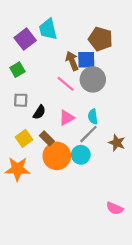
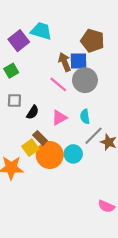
cyan trapezoid: (48, 29) -> (41, 31), turned 120
gray line: (88, 134) -> (94, 136), moved
yellow square: (24, 138) -> (30, 148), moved

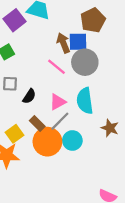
brown pentagon: (92, 41) -> (93, 20), turned 30
cyan semicircle: (85, 117) -> (85, 101), size x1.6
gray line: (94, 136) -> (60, 121), moved
yellow square: (30, 148) -> (14, 134), moved

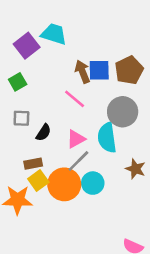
brown pentagon: (93, 20) -> (129, 70), moved
gray circle: (85, 62) -> (123, 112), moved
brown rectangle: (37, 123) -> (33, 164), moved, turned -56
yellow square: (14, 134) -> (38, 180), moved

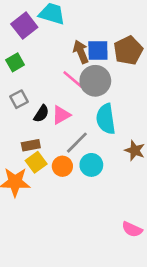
gray circle: (123, 112) -> (95, 81), moved
gray square: (21, 118) -> (19, 99), turned -30
pink triangle: (76, 139) -> (61, 115), moved
orange circle: (64, 184) -> (62, 166), size x0.6

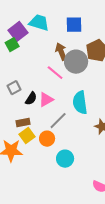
blue square: (98, 51) -> (74, 25), moved
green square: (15, 62) -> (12, 45), moved
gray circle: (95, 81) -> (76, 62), moved
cyan circle: (91, 165) -> (65, 159), moved

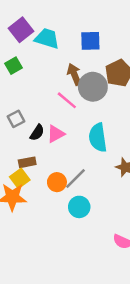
purple square: (18, 32) -> (21, 30), moved
gray line: (58, 121) -> (76, 178), moved
yellow square: (27, 136) -> (20, 178), moved

